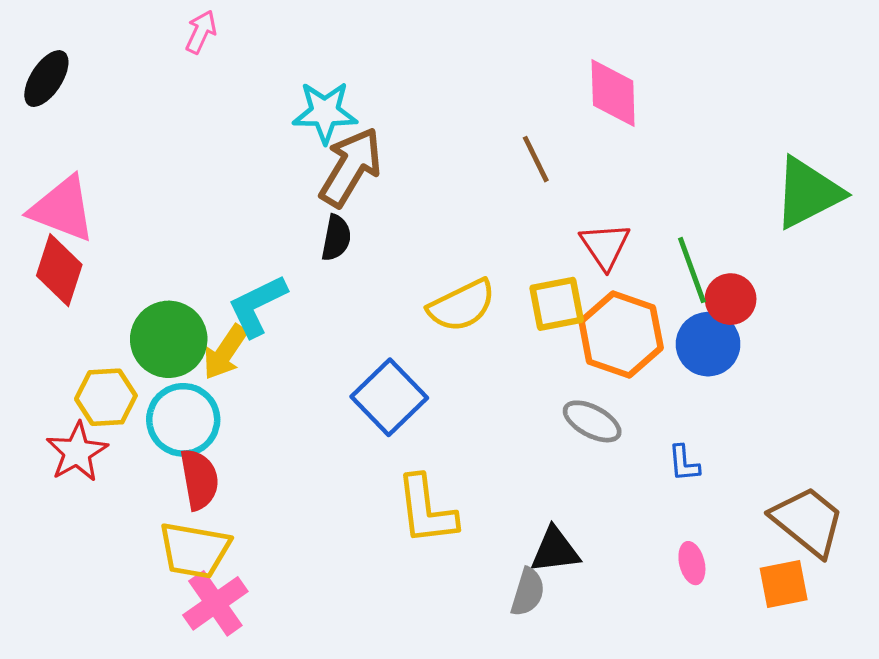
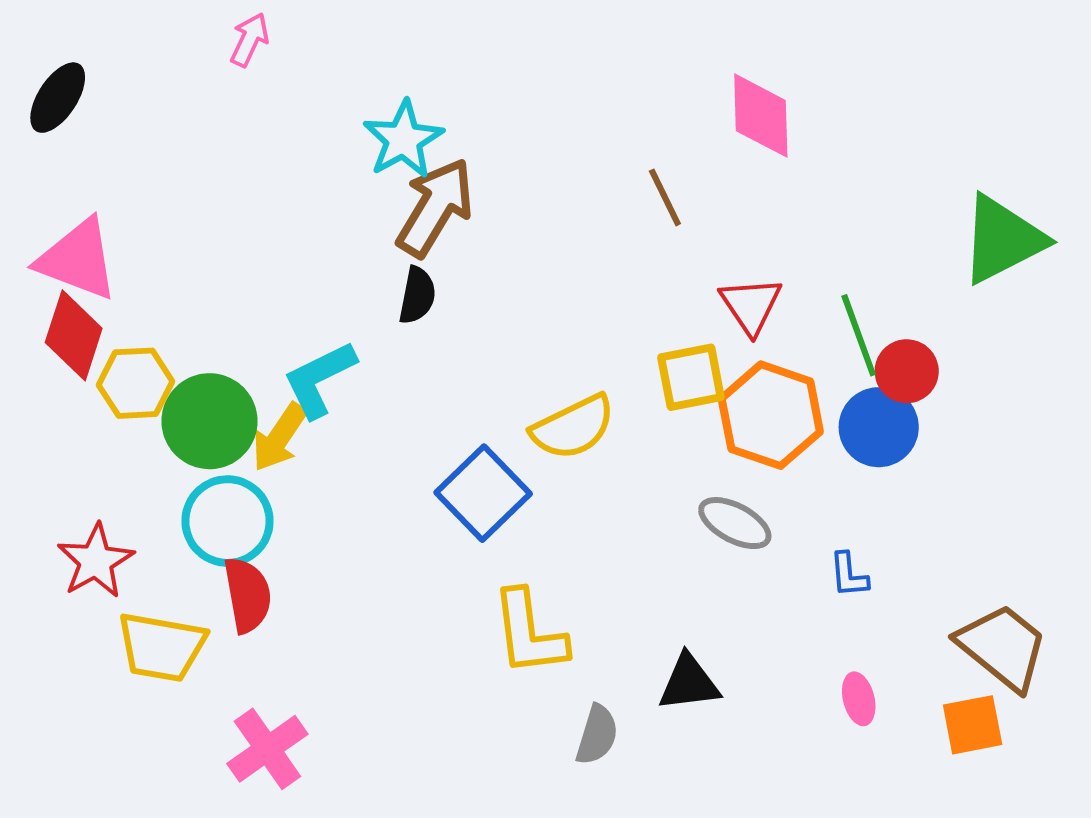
cyan star: (325, 112) -> (403, 140), turned -30
yellow semicircle: (462, 306) -> (573, 427), moved
yellow hexagon: (106, 397) -> (136, 383), moved
yellow trapezoid: (194, 550) -> (162, 647), moved
gray semicircle: (528, 592) -> (597, 735), moved

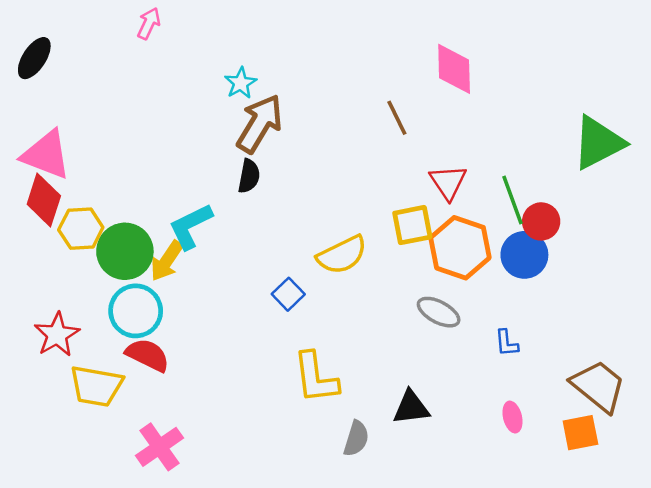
cyan star: (403, 140) -> (241, 83), size x0.7
blue square: (483, 493) -> (288, 294), size x0.6
red semicircle: (247, 595) -> (148, 355), turned -54

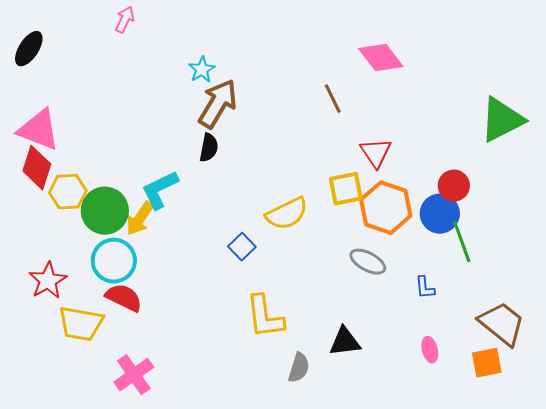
pink diamond: (454, 69) -> (381, 58), turned -36
green line: (512, 200) -> (462, 242), moved

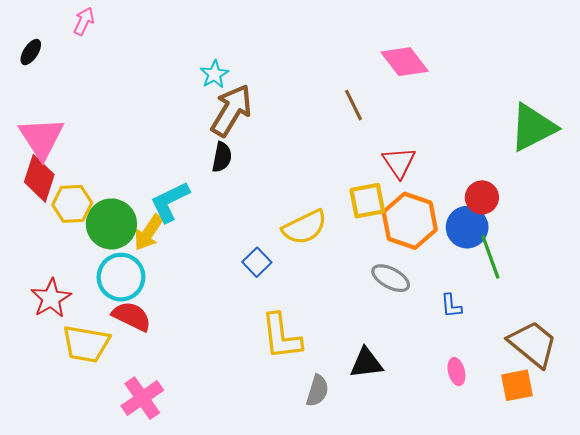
pink arrow: (125, 20) -> (84, 21), moved
black ellipse: (29, 49) -> (31, 52), size x0.7
pink triangle: (39, 130) -> (41, 138), turned 36

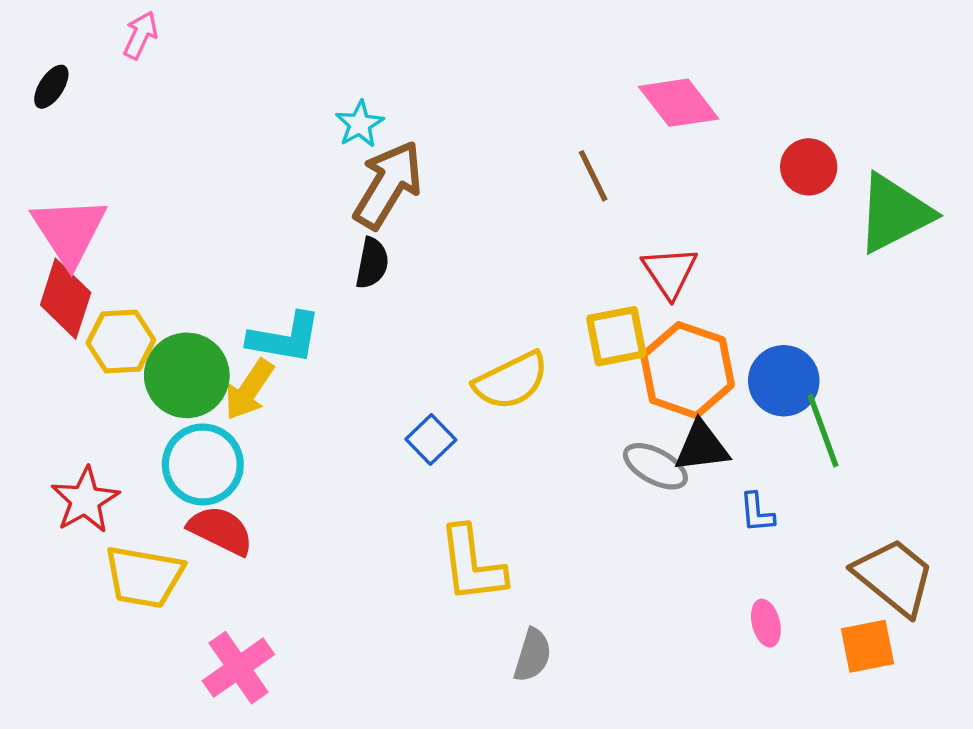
red circle: (482, 197) -> (809, 167), moved
cyan L-shape: (170, 202) -> (285, 338), turned -144
black triangle: (366, 363) -> (702, 447), moved

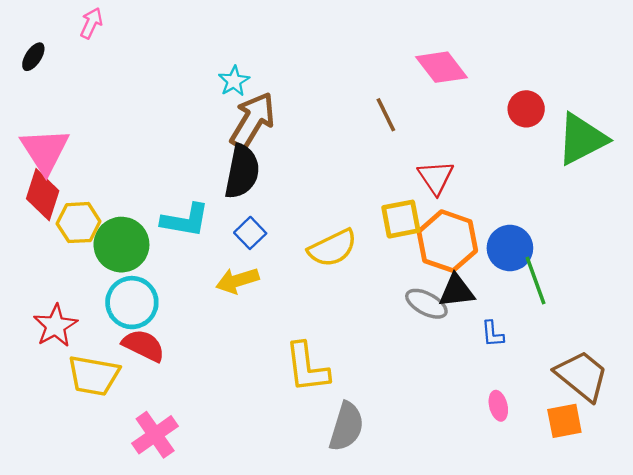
black semicircle: (372, 263) -> (242, 172), size x1.6
yellow arrow: (249, 390) -> (237, 281), moved, turned 39
blue square: (431, 440) -> (250, 233), moved
gray semicircle: (532, 655) -> (346, 427), size x1.4

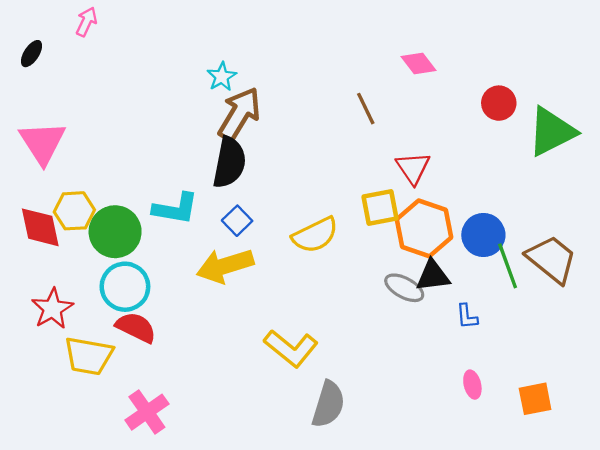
pink diamond: (442, 67) -> (419, 63), size x0.7
red diamond: (43, 195) -> (40, 227), moved, turned -30
yellow arrow: (237, 281) -> (225, 266), size x1.4
yellow L-shape: (307, 367) -> (291, 348), turned -44
brown trapezoid: (582, 376) -> (552, 259), moved

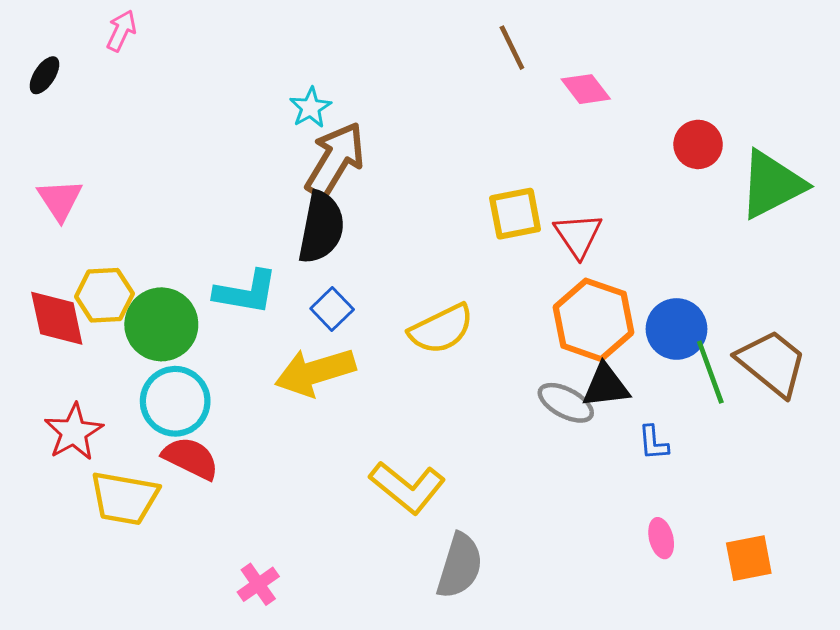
brown line: (366, 109) -> (512, 48), moved
pink triangle: (42, 143) -> (60, 200), size x0.7
yellow square: (380, 208) -> (515, 214), moved
pink cross: (147, 412) -> (258, 584), moved, size x0.7

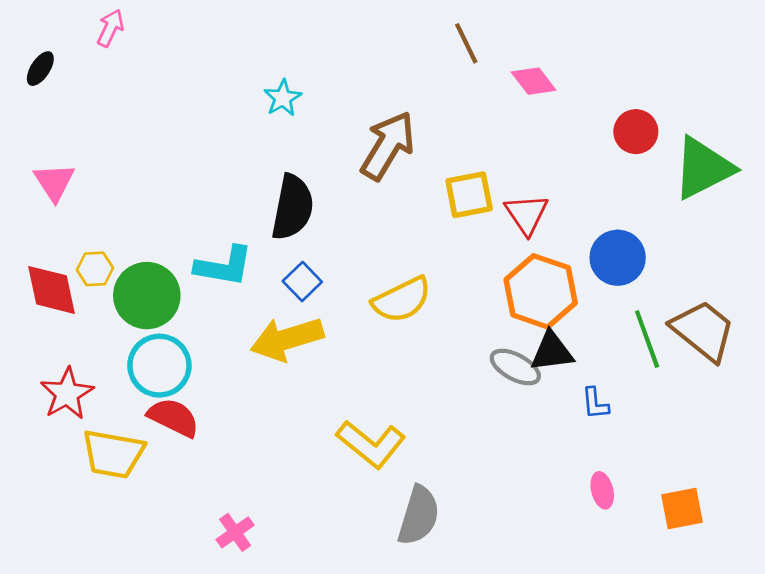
brown arrow: (335, 160) -> (388, 146), moved
yellow hexagon: (104, 295) -> (95, 269), size x0.7
blue circle: (677, 329) -> (618, 258), moved

